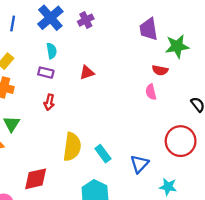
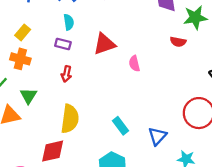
red triangle: (87, 73) -> (104, 44), size x1.5
pink semicircle: (151, 92) -> (134, 64), moved
yellow semicircle: (72, 147) -> (70, 119), moved

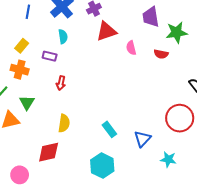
purple rectangle: (63, 44) -> (50, 56), moved
red triangle: (104, 44) -> (106, 31), moved
pink semicircle: (134, 64) -> (131, 48), moved
yellow semicircle: (70, 119) -> (64, 123), size x0.7

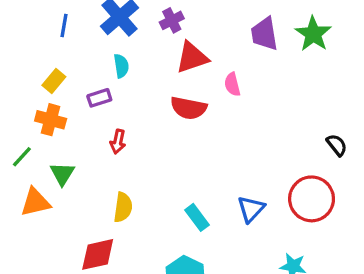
green star: (177, 32) -> (313, 34), moved, turned -30
red semicircle: (161, 54) -> (189, 108), moved, size x1.5
purple rectangle: (50, 56) -> (99, 98), turned -32
blue triangle: (142, 139) -> (251, 209), moved

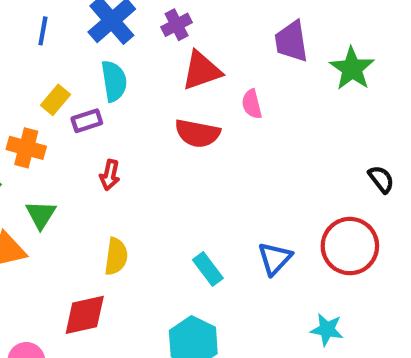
green star: (313, 34) -> (352, 69), moved
cyan semicircle: (121, 66) -> (114, 81), size x1.4
yellow rectangle: (54, 81) -> (55, 100), moved

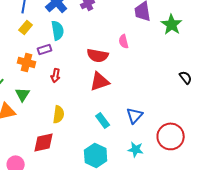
red triangle: (202, 71) -> (100, 81), moved
yellow rectangle: (55, 100) -> (26, 27), moved
orange cross: (26, 148) -> (27, 62), moved
red circle: (350, 246) -> (171, 136), moved
cyan star: (327, 330) -> (136, 149), moved

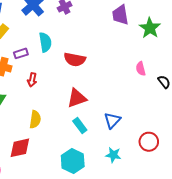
cyan semicircle: (58, 30) -> (45, 42), moved
pink semicircle: (124, 41) -> (141, 69), moved
red triangle: (100, 81) -> (77, 98), moved
red circle: (171, 136) -> (149, 142), size x0.7

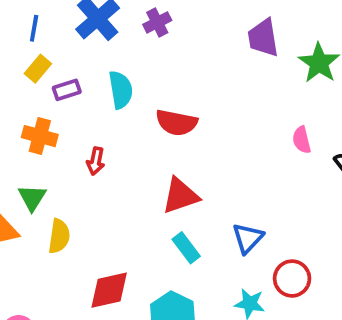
purple rectangle: (21, 53) -> (67, 90), moved
yellow semicircle: (35, 119) -> (59, 236), moved
red circle: (149, 142) -> (292, 279), moved
red diamond: (20, 148) -> (109, 290), moved

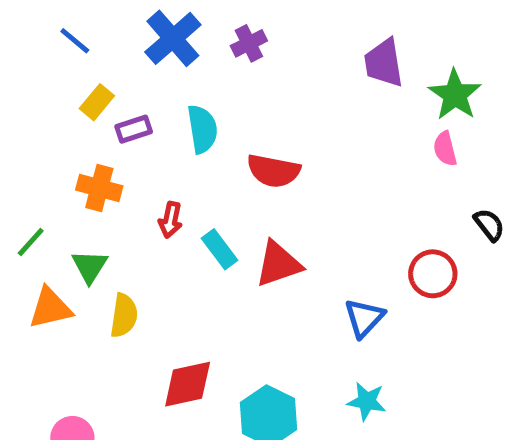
blue line: (34, 28) -> (75, 41), moved, turned -60
pink semicircle: (302, 140) -> (445, 149), moved
cyan rectangle: (186, 248) -> (219, 249), moved
red circle: (292, 279) -> (433, 274), moved

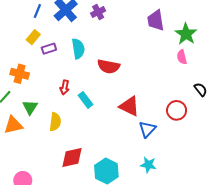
blue line: (75, 41) -> (37, 11), moved, turned 72
orange cross: (99, 188) -> (20, 74), moved
red triangle: (278, 264) -> (129, 106), moved, turned 45
yellow semicircle: (124, 315) -> (55, 122), moved

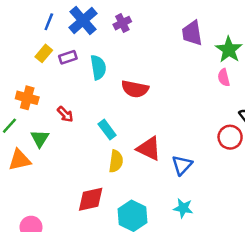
purple rectangle: (49, 49) -> (68, 57), moved
red arrow: (65, 87) -> (65, 114), moved, turned -56
red triangle: (129, 106) -> (149, 149), moved
red circle: (177, 110) -> (230, 137), moved
yellow semicircle: (55, 122) -> (116, 161), moved

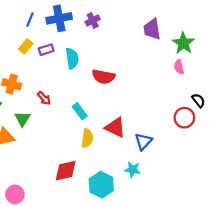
blue cross: (83, 20) -> (59, 18), turned 30
cyan star: (183, 208) -> (133, 170), moved

